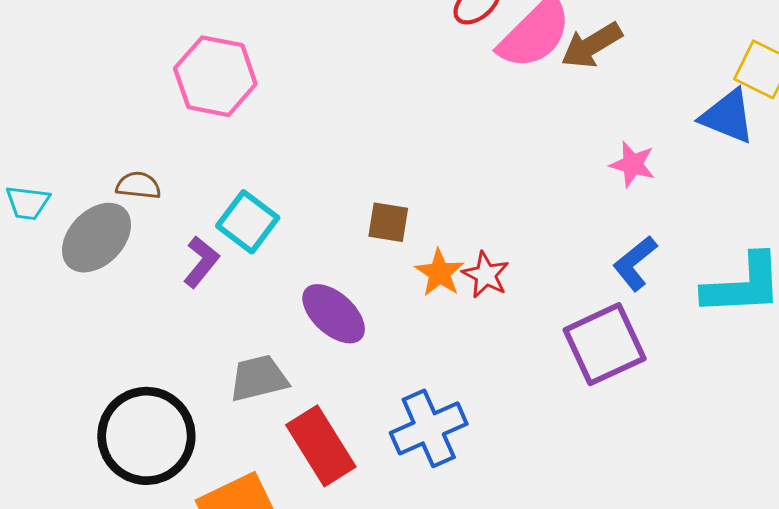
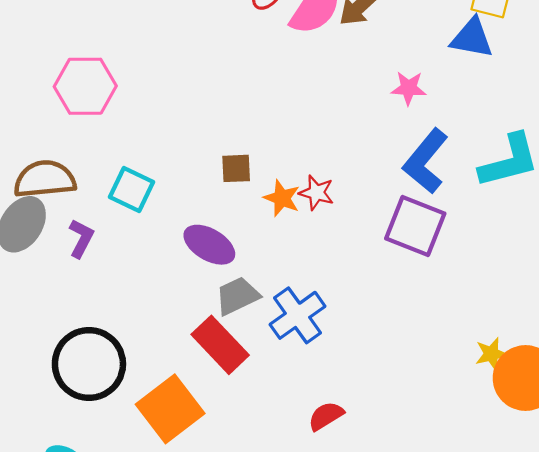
brown semicircle: (138, 185) -> (45, 179), size x1.8
purple L-shape: (201, 262) -> (81, 238), moved
blue L-shape: (635, 263) -> (426, 161), size x1.5
purple square: (605, 344) -> (415, 226), turned -32
gray trapezoid: (259, 378) -> (237, 296), moved

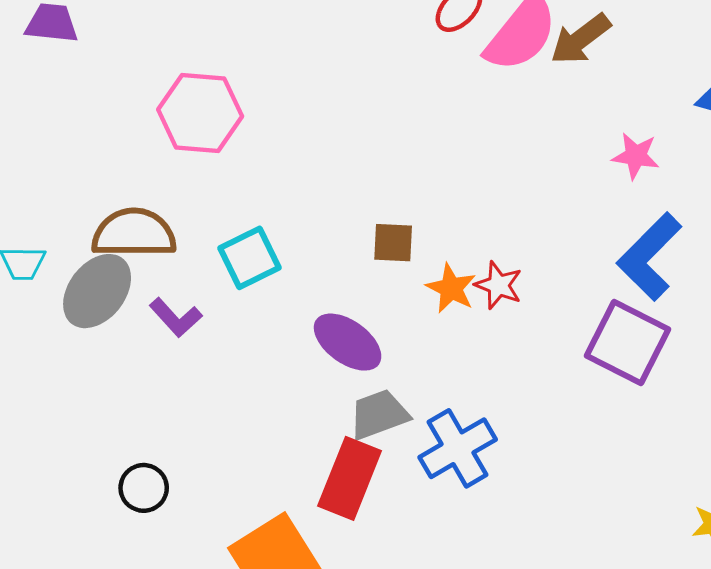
cyan square: (131, 190) -> (250, 258), turned 33
purple L-shape: (81, 238) -> (176, 317), turned 105
red rectangle: (220, 345) -> (350, 478), turned 60
black circle: (89, 364) -> (144, 488), moved, size x0.5

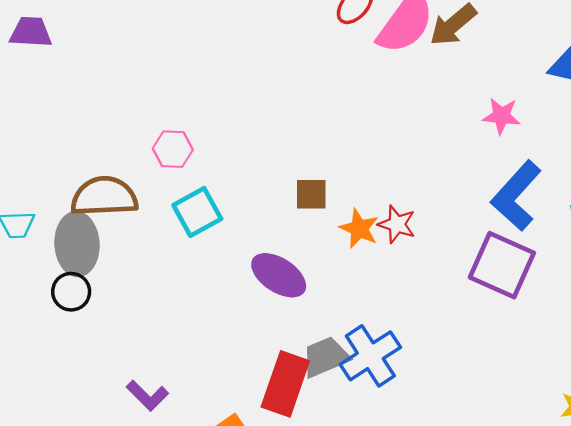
pink hexagon: (200, 113) -> (173, 149), moved, size x0.6
gray ellipse: (97, 291) -> (77, 244), turned -38
purple L-shape: (176, 317) -> (147, 396), moved
gray trapezoid: (379, 414) -> (325, 357), moved
black circle: (144, 488) -> (71, 292), moved

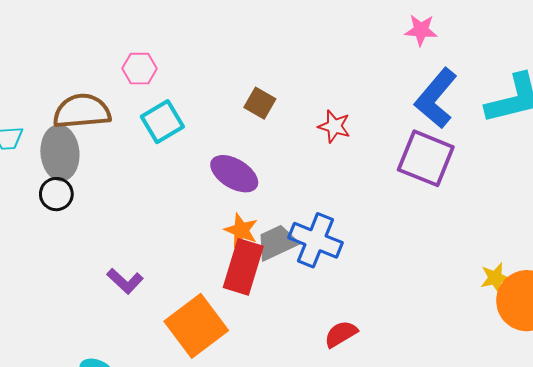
brown square: (311, 194) -> (260, 103), turned 32
orange star: (359, 229) -> (241, 230), moved
blue cross: (370, 356) -> (315, 240), turned -33

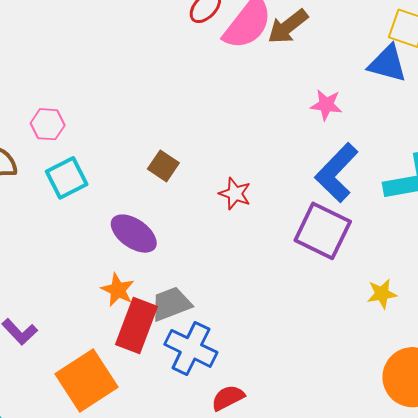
orange star: (241, 230) -> (118, 290), moved
blue cross: (315, 240) -> (191, 348), moved
yellow star: (495, 278) -> (382, 294), moved

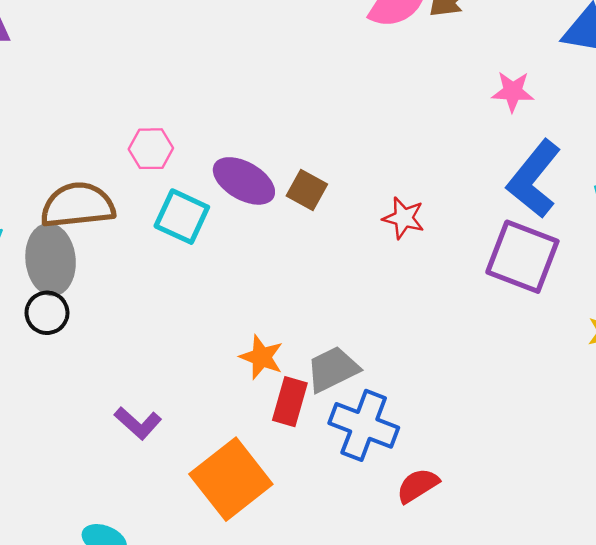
cyan square: (67, 178) -> (182, 217), turned -33
purple ellipse: (134, 234) -> (244, 181), moved
red rectangle: (136, 325) -> (290, 402), size x0.7

